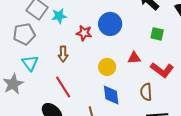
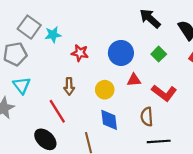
blue circle: (110, 24) -> (121, 53), moved
green square: (157, 34) -> (159, 54), turned 32
brown arrow: (63, 54) -> (69, 86), moved

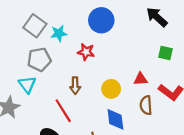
blue circle: (121, 53) -> (101, 20), moved
gray pentagon: (15, 54) -> (39, 59), moved
green square: (159, 54) -> (166, 53), turned -32
brown semicircle: (147, 117) -> (146, 105), moved

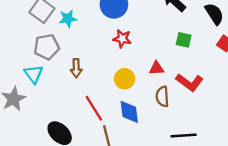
red star: (86, 52) -> (122, 39), moved
brown arrow: (75, 86) -> (76, 68), moved
red line: (63, 111) -> (94, 108), moved

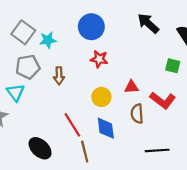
green square: (184, 40) -> (173, 66), moved
brown arrow: (76, 68) -> (59, 76), moved

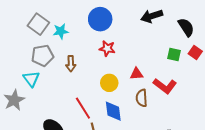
black arrow: (148, 23) -> (152, 16), turned -60

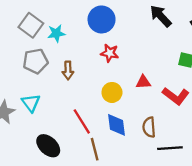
black arrow: (152, 16) -> (161, 16), turned 65
cyan triangle: (31, 79) -> (31, 103), moved
brown semicircle: (142, 98) -> (149, 127), moved

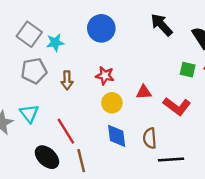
red star: (110, 53) -> (105, 76), moved
red line: (82, 121) -> (66, 131), moved
brown line: (95, 149) -> (81, 161), moved

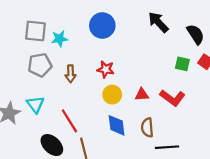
gray square: (29, 34) -> (35, 31), turned -30
red triangle: (144, 92) -> (142, 95), moved

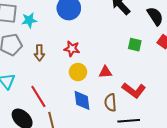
green square: (182, 64) -> (135, 45), moved
red L-shape: (172, 98) -> (134, 90), moved

